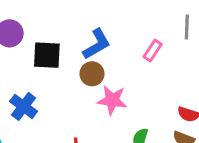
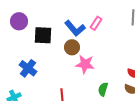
blue L-shape: (97, 44) -> (75, 28), turned 80
pink rectangle: (153, 50) -> (96, 23), moved

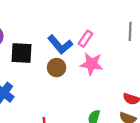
pink star: (85, 64) -> (92, 64), moved

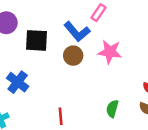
pink rectangle: (85, 39) -> (98, 13), moved

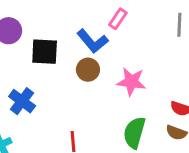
pink star: (110, 52) -> (131, 82), moved
green semicircle: (112, 109) -> (134, 133), size x1.5

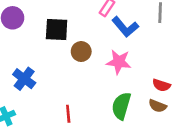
blue L-shape: (92, 41) -> (125, 27), moved
black square: (45, 52) -> (57, 29), moved

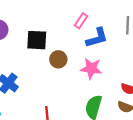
blue L-shape: (125, 27) -> (97, 38), turned -65

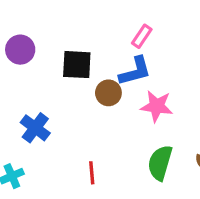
blue L-shape: (97, 38) -> (135, 71), moved

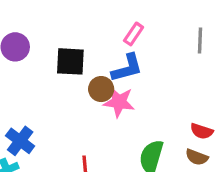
pink star: (157, 106) -> (119, 102), moved
blue cross: (35, 128) -> (20, 141), moved

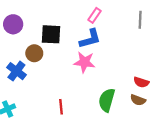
brown circle: (101, 89) -> (34, 53), moved
blue cross: (20, 141) -> (16, 71), moved

